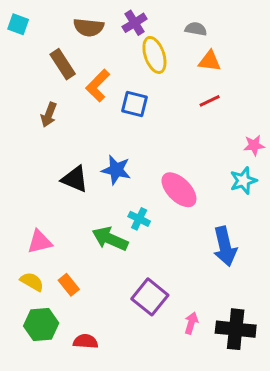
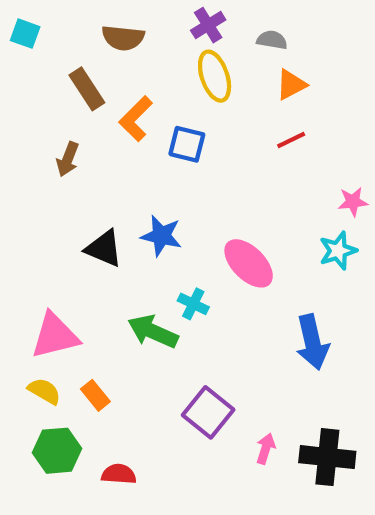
purple cross: (135, 23) -> (208, 25), moved
orange triangle: (210, 61) -> (291, 85), turned -35
pink triangle: (40, 242) -> (55, 336), size x1.4

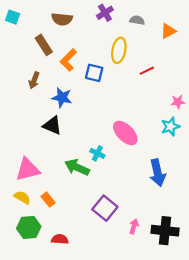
yellow ellipse: (215, 76) -> (119, 50), moved, turned 30
orange triangle: (291, 85) -> (168, 31), moved
blue star: (161, 236) -> (62, 98), moved

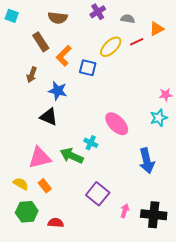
yellow ellipse: (119, 50) -> (111, 47), turned 35
red line: (147, 71) -> (137, 42), moved
pink triangle: (28, 169) -> (40, 158), moved

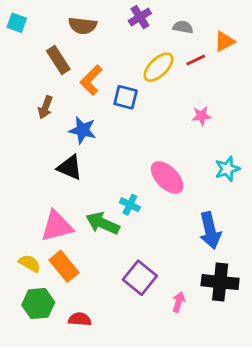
pink star: (166, 95) -> (201, 116), moved
orange rectangle: (45, 186) -> (64, 266), size x1.5
black cross: (154, 215) -> (220, 282), moved

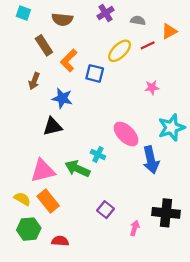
cyan square: (17, 23) -> (23, 13), moved
black triangle: (70, 167) -> (53, 126), turned -36
cyan star: (227, 169) -> (171, 128), size x1.4
blue arrow: (210, 230) -> (151, 160), moved
purple square: (140, 278) -> (105, 210), size x0.7

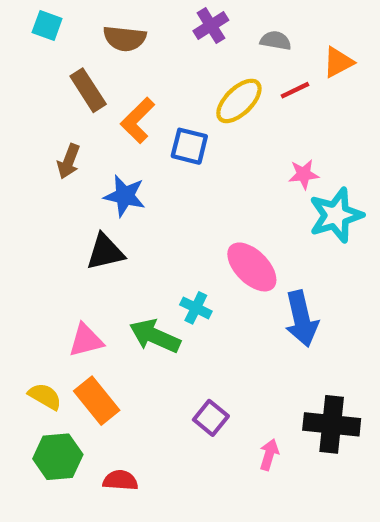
cyan star: (171, 128) -> (336, 215), moved
pink triangle: (43, 171) -> (86, 340), size x0.7

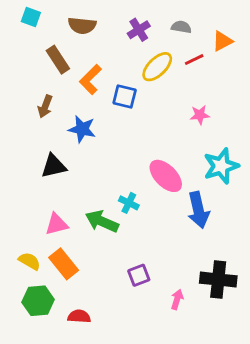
purple cross: (211, 26) -> (139, 30), moved
cyan star: (336, 215) -> (221, 166), moved
black triangle: (105, 252) -> (54, 166), moved
purple square: (211, 418) -> (139, 275), turned 30

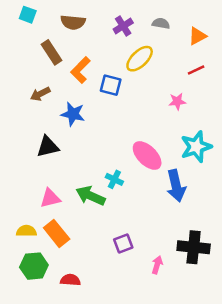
red line: (194, 60) -> (196, 70), moved
brown arrow: (45, 106) -> (40, 94), turned 42
yellow semicircle: (30, 261) -> (26, 231), turned -30

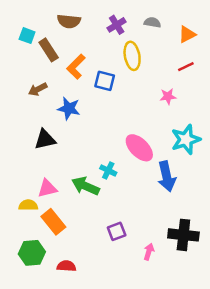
cyan square: (28, 15) -> (27, 36), moved
yellow ellipse: (140, 59) -> (132, 56), turned -56
yellow semicircle: (26, 231) -> (28, 205), moved

